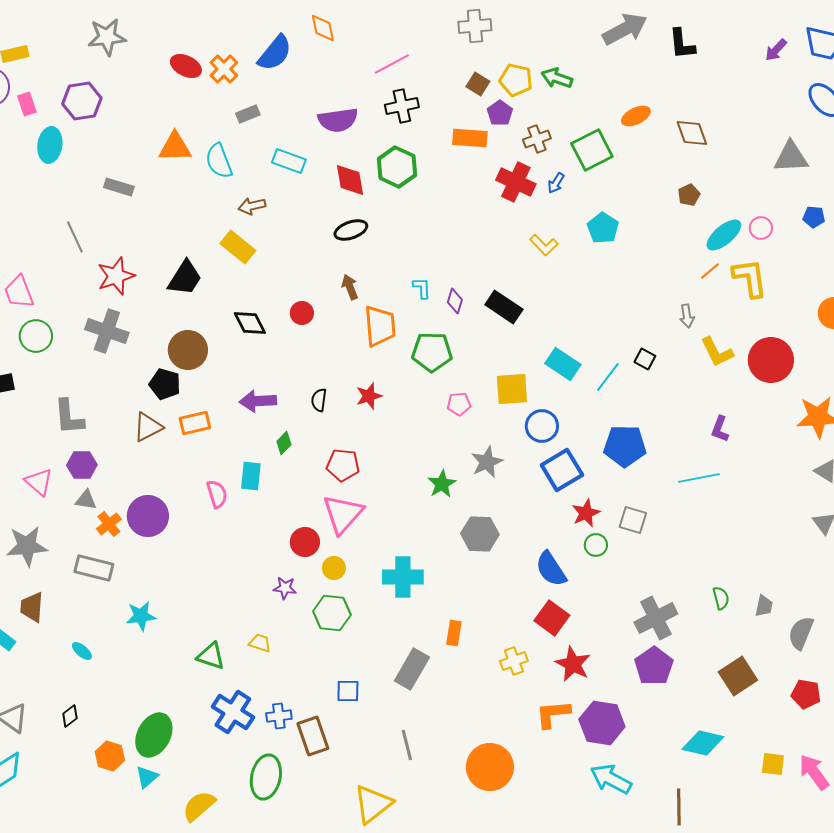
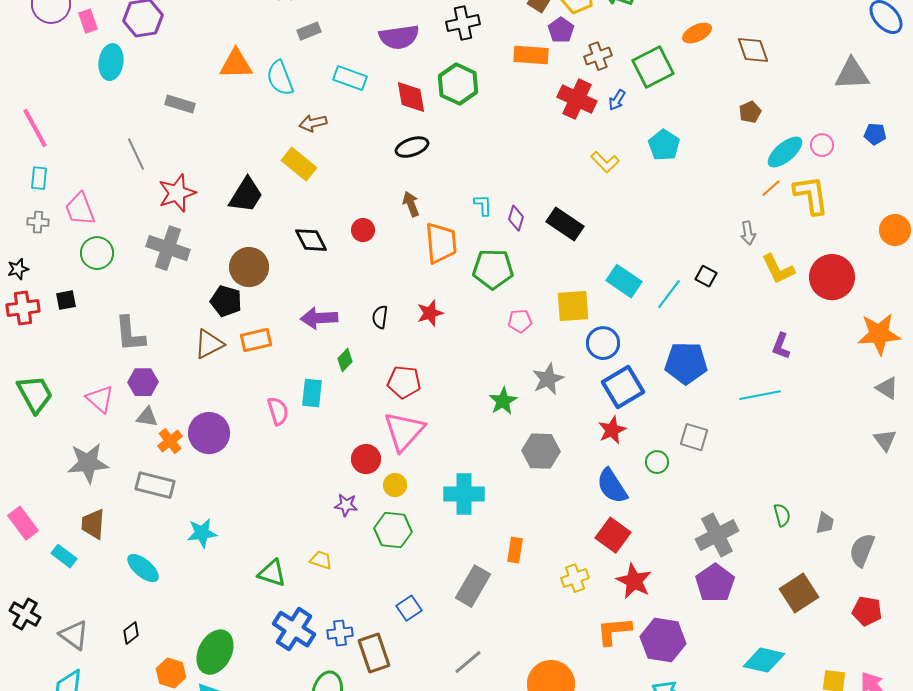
red star: (586, 513) -> (612, 430), moved
cyan ellipse: (82, 651) -> (143, 568), size x1.6
blue square: (348, 691) -> (409, 608), turned -35
gray line: (407, 745) -> (468, 662), turned 64

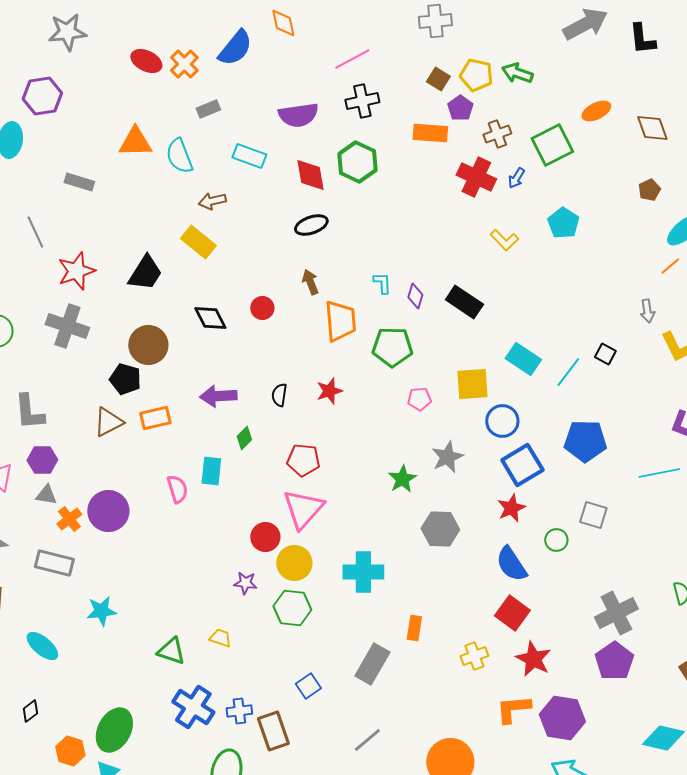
yellow circle: (395, 485) -> (294, 563), size x1.5

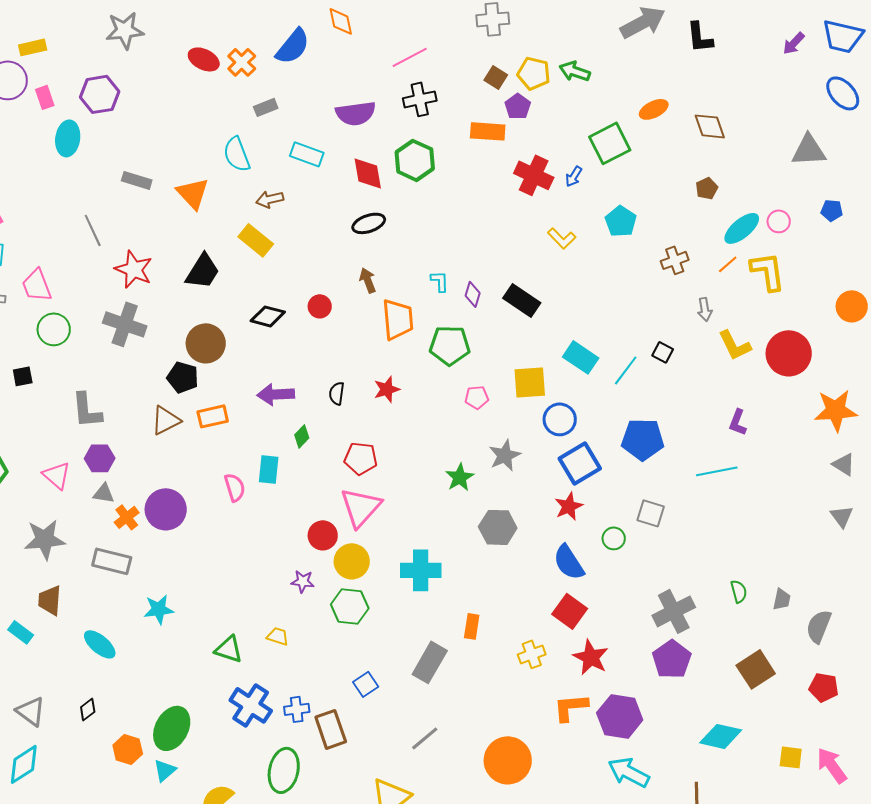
brown cross: (497, 134) -> (675, 260), moved
orange triangle: (135, 142) -> (193, 193), moved, turned 48
red star: (76, 271) -> (134, 269), turned -30
black diamond: (210, 318) -> (268, 316), turned -48

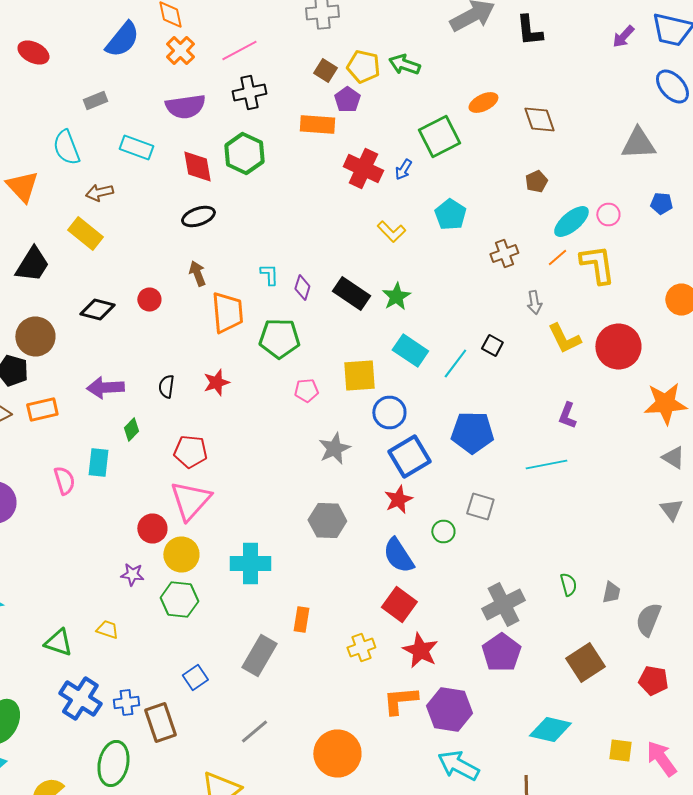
orange cross: (242, 62) -> (180, 50), moved
green star: (460, 477) -> (396, 296), moved

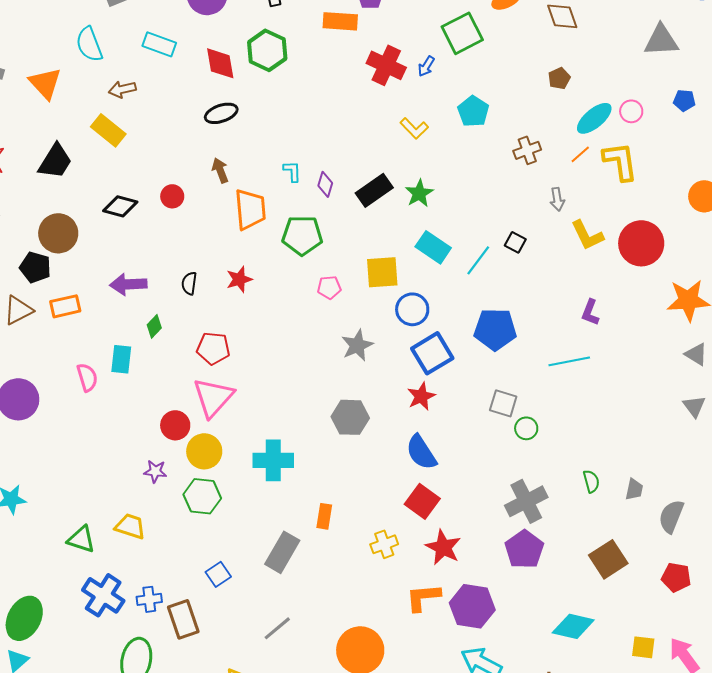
black rectangle: (351, 294) -> (374, 190), turned -69
green circle: (443, 532) -> (526, 428), moved
yellow trapezoid: (107, 630) -> (130, 526), size x1.4

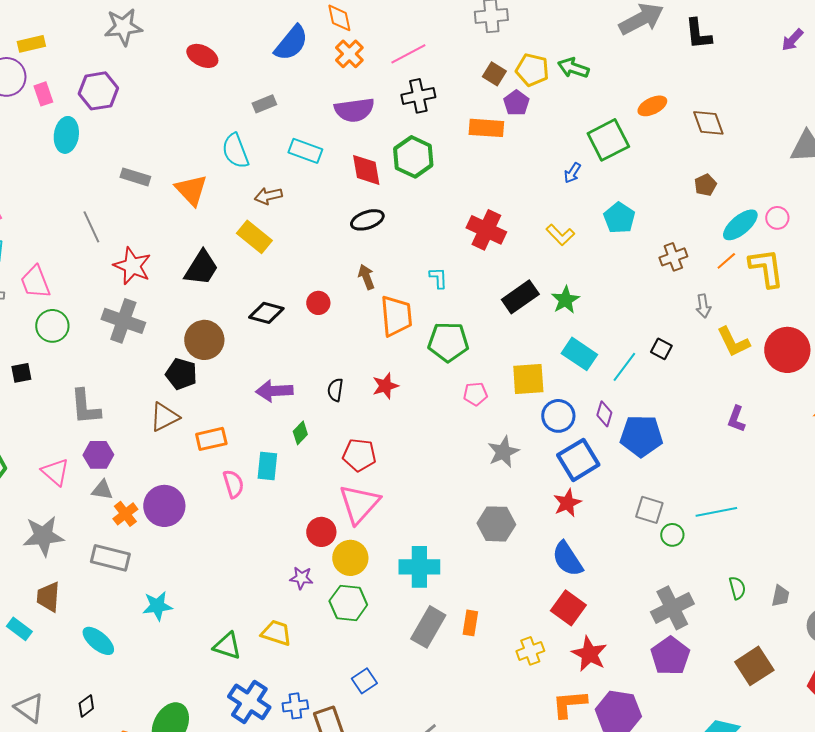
red cross: (386, 65) -> (486, 230), moved
purple diamond: (325, 184) -> (604, 414), moved
orange rectangle: (65, 306) -> (211, 439), moved
cyan line: (569, 361) -> (716, 512), moved
gray rectangle: (282, 552) -> (428, 627), moved

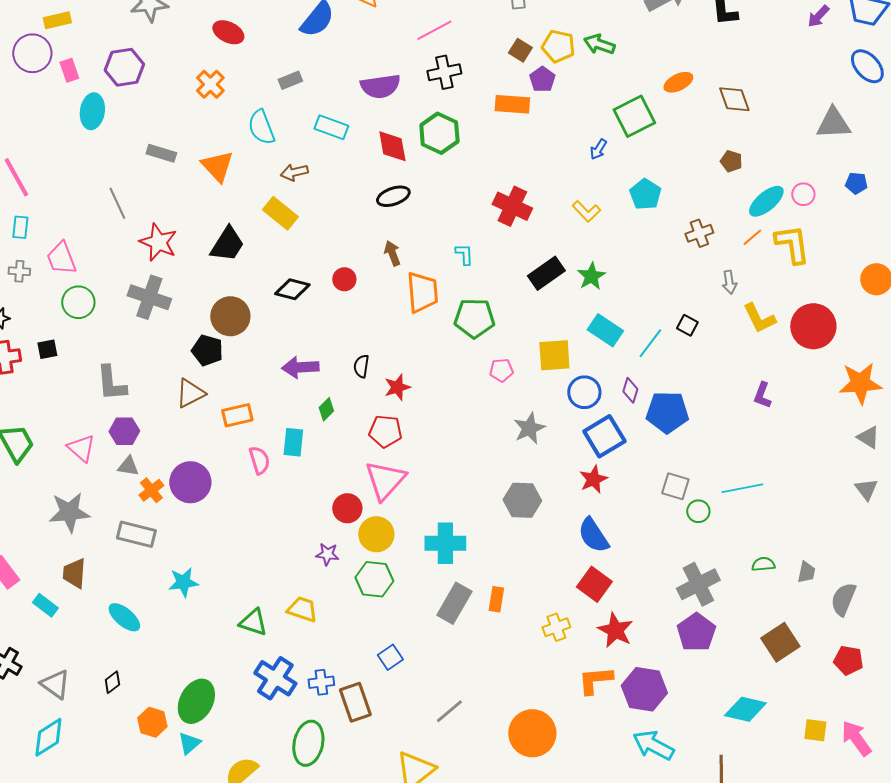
orange cross: (349, 54) -> (210, 84), moved
brown pentagon: (705, 185) -> (731, 161), turned -30
red star: (385, 386) -> (397, 387), moved
green semicircle: (737, 588) -> (763, 564), turned -80

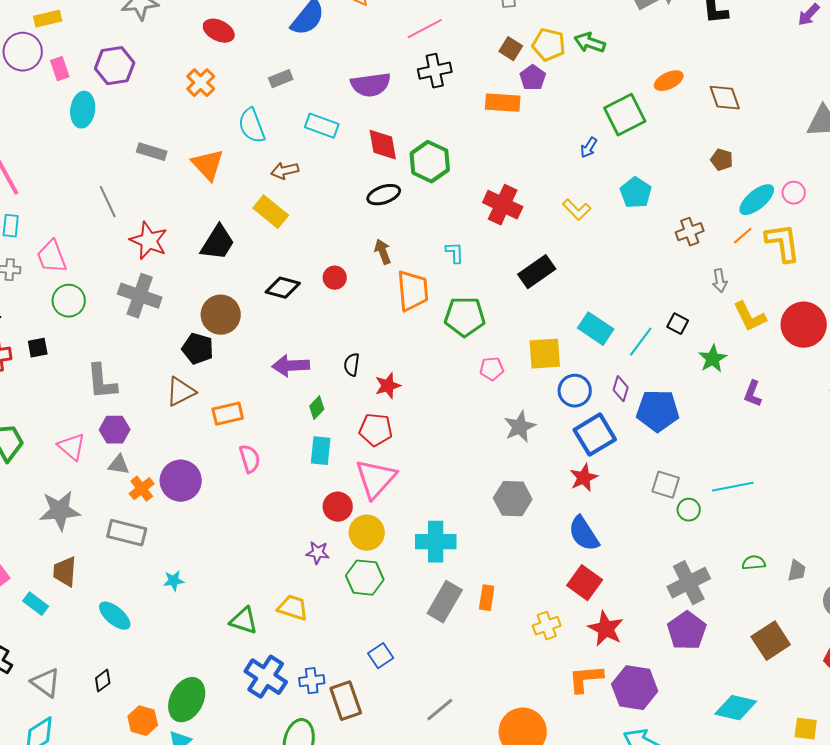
green hexagon: (439, 133) -> (430, 162), moved
green star: (591, 276) -> (713, 359), moved
cyan rectangle: (293, 442) -> (321, 451), moved
cyan star: (183, 582) -> (174, 581), size x0.7

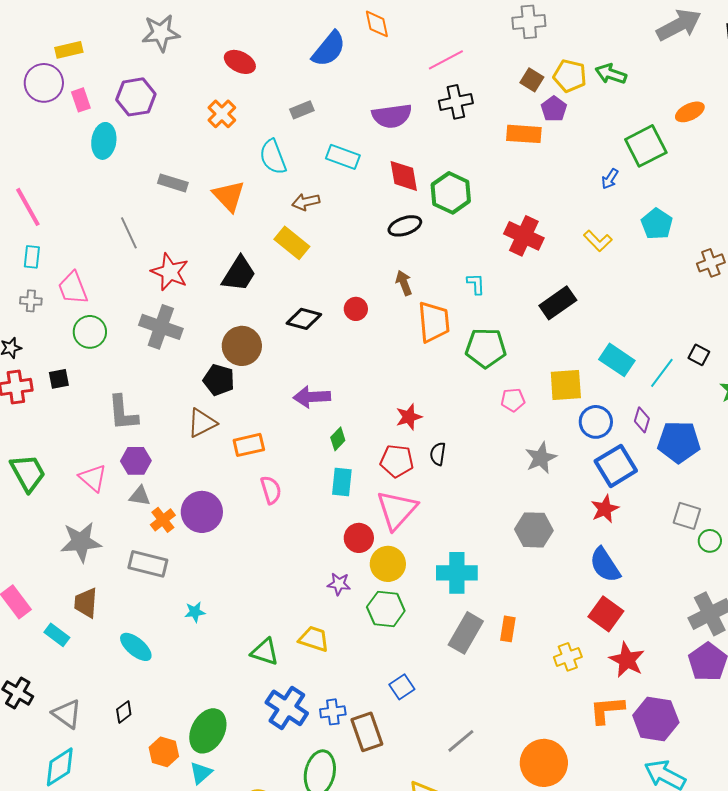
black semicircle: (352, 365) -> (438, 454), moved

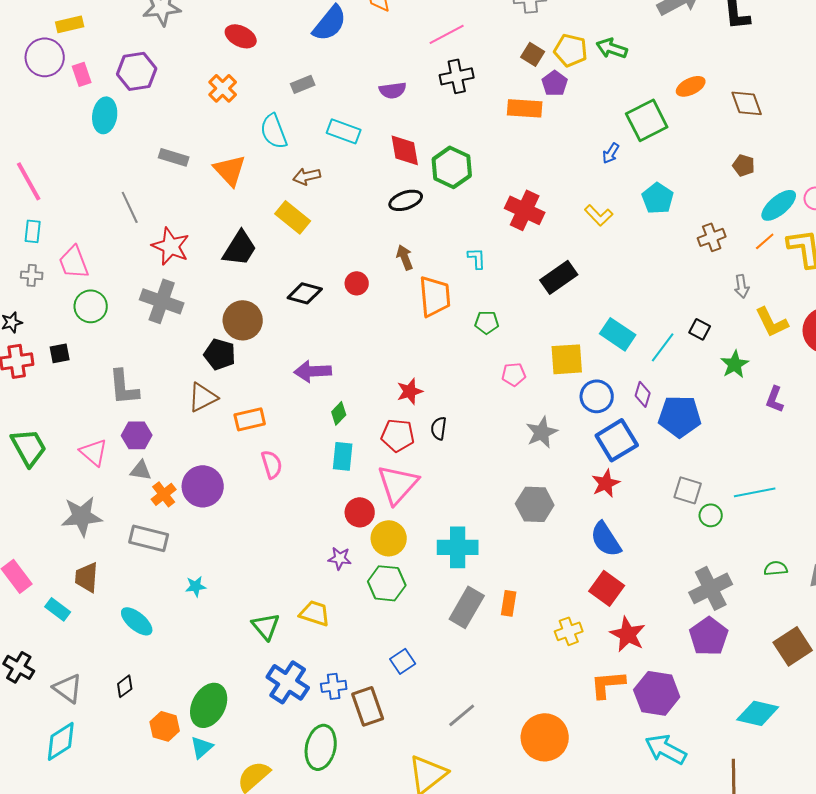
purple semicircle: (392, 116) -> (393, 90), size x0.7
green pentagon: (486, 348) -> (487, 322), size x0.6
green triangle: (265, 652) -> (266, 626), turned 32

